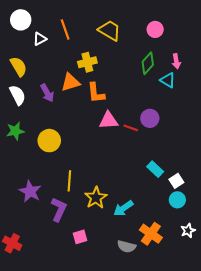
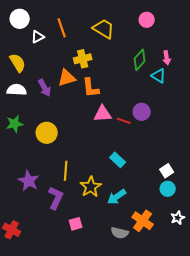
pink circle: (155, 29) -> (147, 20), moved
white semicircle: (18, 95) -> (17, 90), turned -60
cyan rectangle: (155, 169) -> (118, 160), moved

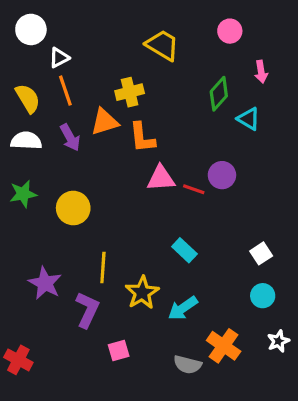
orange line: (62, 28) -> (65, 91), moved
pink arrow: (167, 58) -> (261, 72), moved
white square: (167, 171) -> (261, 253), moved

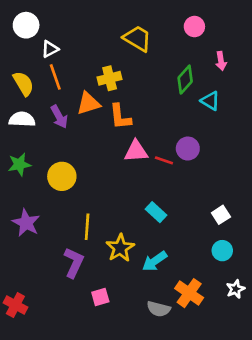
purple star: (45, 283) -> (26, 223), moved

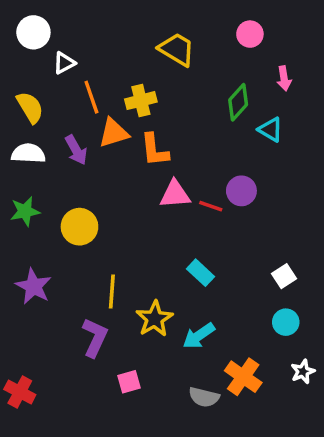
orange line: (55, 77) -> (91, 97), moved

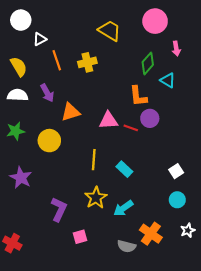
pink circle: (250, 34) -> (155, 21), size x1.5
orange triangle: (114, 133) -> (70, 112), moved
orange L-shape: (154, 150) -> (138, 96), moved
yellow line: (112, 291) -> (94, 160), moved

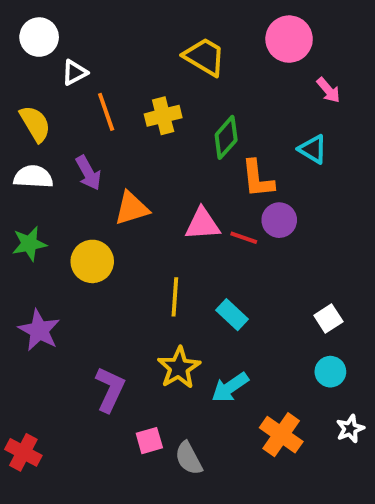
pink arrow: (176, 49) -> (328, 90), turned -32
green diamond: (148, 63) -> (226, 137), moved
gray semicircle: (127, 246) -> (189, 458), moved, turned 48

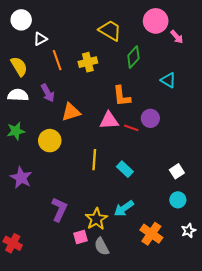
pink arrow: (328, 90) -> (177, 37), moved
green diamond: (226, 137) -> (133, 57), moved
orange L-shape: (258, 179) -> (122, 96), moved
yellow star: (179, 368) -> (96, 219), moved

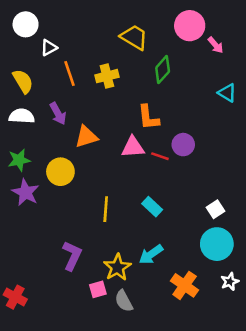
cyan triangle: (168, 80) -> (227, 93), moved
yellow line: (94, 160) -> (106, 209), moved
purple star: (21, 178) -> (26, 192), moved
cyan circle: (178, 200) -> (217, 244), size x1.6

